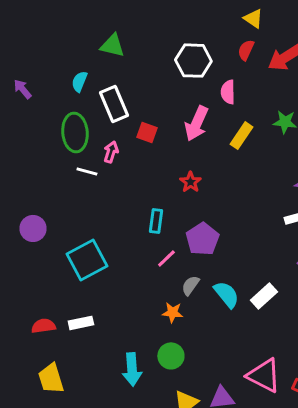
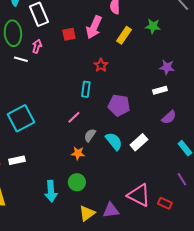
red square: (147, 133) -> (69, 34), moved, turned -32
red star: (190, 182) -> (101, 65), moved
cyan rectangle: (156, 221) -> (86, 89), moved
purple pentagon: (202, 239) -> (119, 105), moved, turned -30

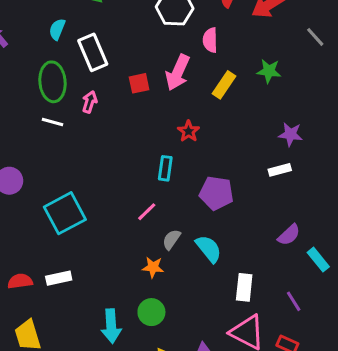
white line: (21, 59) -> (53, 122), moved
purple semicircle: (169, 117) -> (289, 235), moved
white rectangle: (139, 142) -> (244, 287), moved, turned -42
purple line: (182, 179) -> (294, 301), moved

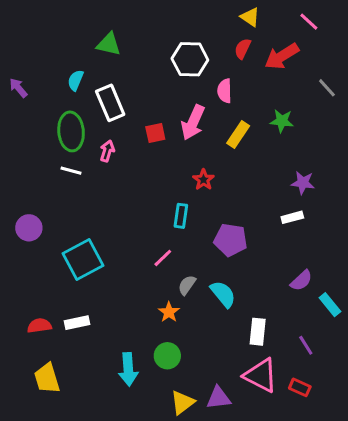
orange star: (153, 267) -> (169, 312), turned 30

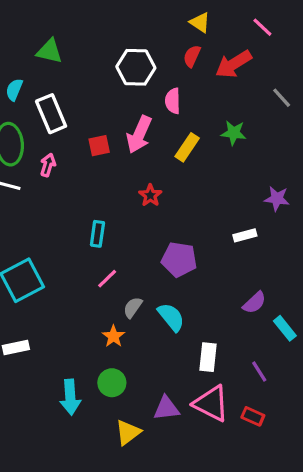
purple star: (303, 183) -> (277, 199), moved
cyan rectangle: (181, 216) -> (97, 234), moved
purple triangle: (219, 398) -> (166, 408), moved

